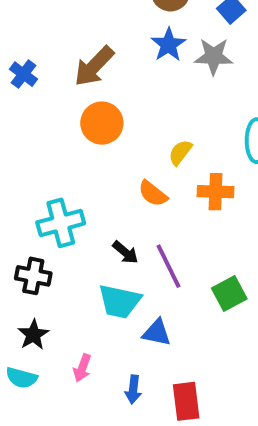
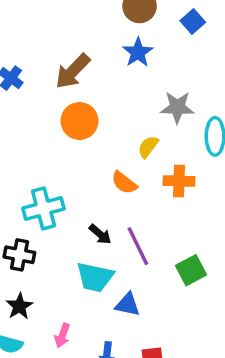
gray star: (214, 56) -> (177, 107), moved

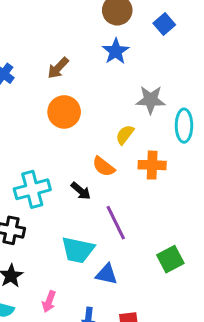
brown arrow: (73, 71) -> (58, 68), size x0.7
black arrow: (100, 234) -> (81, 191), moved
green square: (191, 270) -> (170, 259), moved

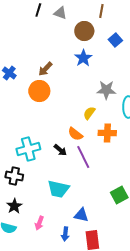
orange circle: (64, 112) -> (39, 91), moved
purple line: (116, 223) -> (83, 157), moved
blue triangle: (107, 274) -> (81, 215), moved

